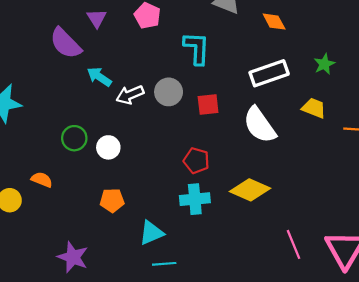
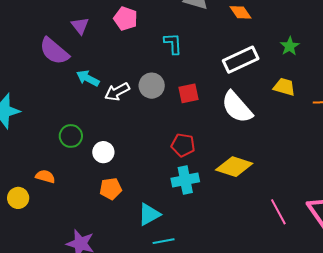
cyan L-shape: (197, 48) -> (173, 44), size x0.7
white circle: (108, 147) -> (103, 152), moved

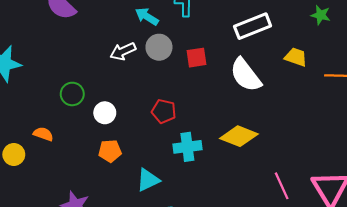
green star: (290, 46) -> (321, 15), moved, turned -30
cyan arrow: (88, 78) -> (147, 16), moved
red pentagon: (183, 145) -> (164, 111), moved

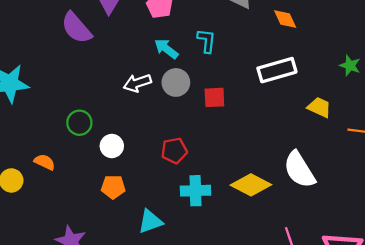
white semicircle: (246, 75) -> (299, 170), moved
red pentagon: (164, 111) -> (174, 151), turned -30

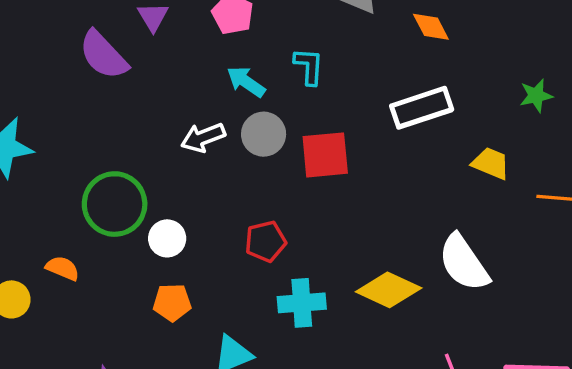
green star: (350, 66) -> (536, 96), turned -30
red square: (214, 97) -> (325, 155), size x1.4
green circle: (79, 123) -> (115, 204), size x1.6

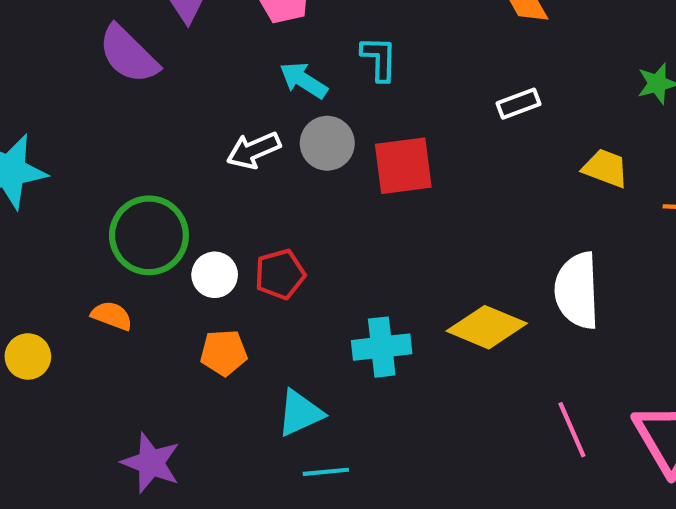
white rectangle: (422, 108) -> (519, 104), size x0.6
red pentagon: (266, 241) -> (280, 274), moved
white semicircle: (464, 263) -> (577, 291), turned 34
orange semicircle: (63, 268) -> (112, 316), moved

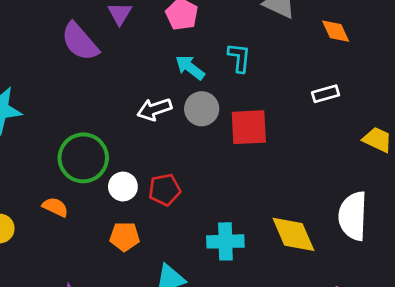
yellow diamond: (487, 327) -> (293, 234), turned 39

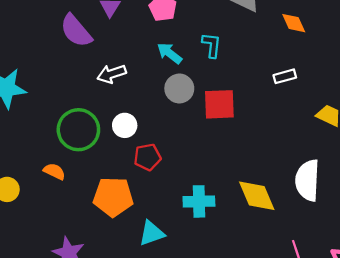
white arrow: (154, 109) -> (112, 74), moved
white circle: (123, 187) -> (125, 125), moved
orange pentagon: (125, 237) -> (113, 197), size x1.6

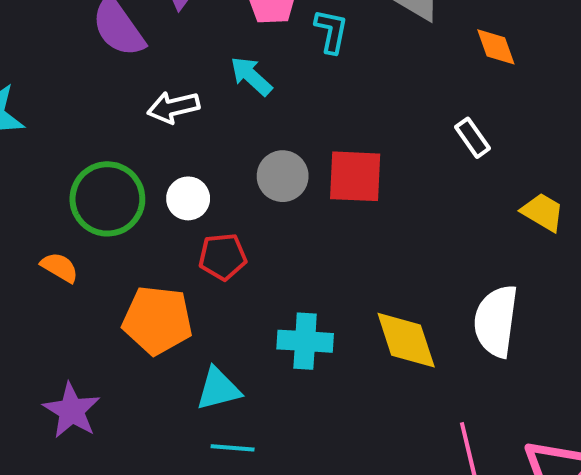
cyan L-shape: (212, 45) -> (331, 31), moved
cyan arrow: (170, 53) -> (251, 76), moved
white rectangle: (285, 76) -> (473, 138), turned 65
gray circle: (179, 88) -> (283, 176), moved

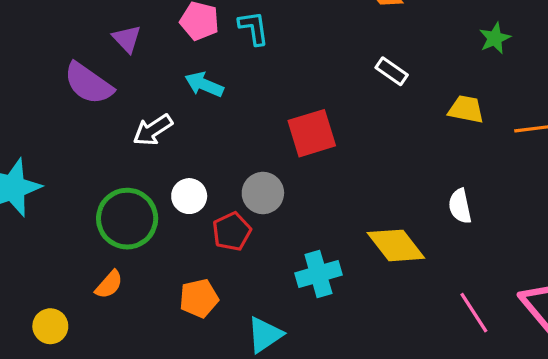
gray circle: (283, 176) -> (263, 193), moved
orange semicircle: (60, 267) -> (109, 285), turned 120
orange pentagon: (157, 320) -> (199, 298), size x0.7
white semicircle: (496, 321) -> (460, 206), size x0.6

